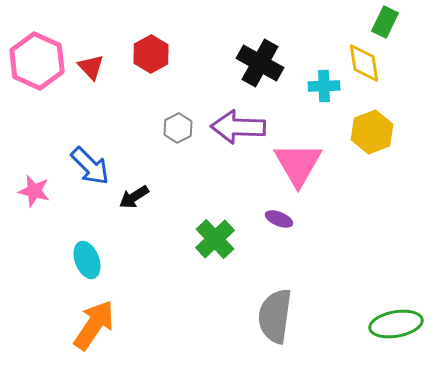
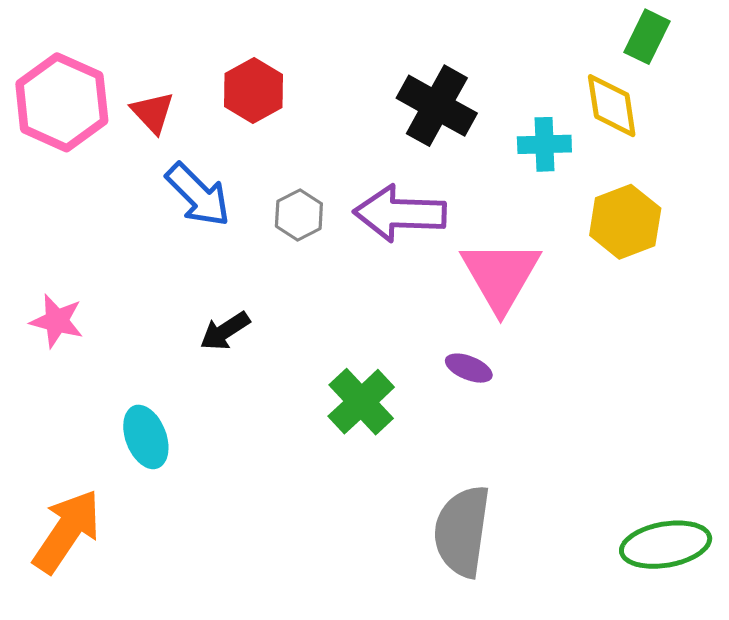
blue arrow: (90, 166) -> (198, 195), moved
orange arrow: (94, 325) -> (67, 531), moved

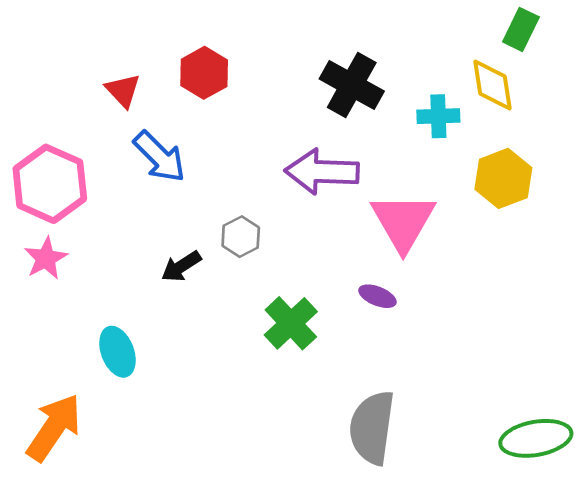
pink hexagon: (62, 102) -> (50, 184), moved
gray hexagon: (299, 215) -> (241, 237), moved
pink star: (57, 321) -> (46, 258), turned 30

